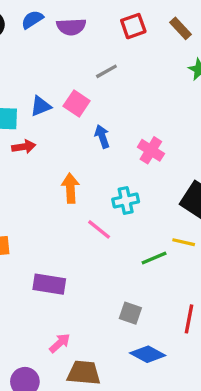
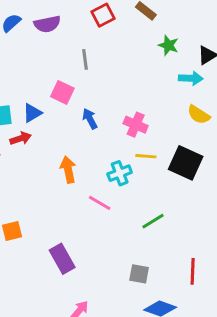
gray line: (106, 71) -> (85, 59), turned -60
blue triangle: (41, 106) -> (32, 113), moved
yellow line: (184, 242) -> (146, 156), moved
purple rectangle: (49, 284) -> (62, 259), turned 60

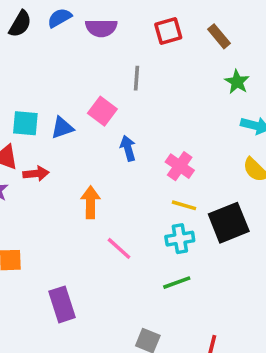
red arrow: (21, 138) -> (36, 174), moved
black square: (186, 163) -> (229, 223), turned 32
cyan cross: (120, 173) -> (180, 239), moved

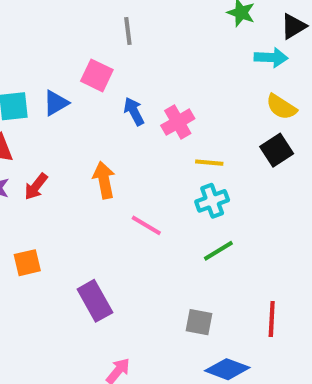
pink cross: (180, 166) -> (178, 122), moved, turned 36
red arrow: (36, 174) -> (36, 187), moved, turned 145
black square: (229, 223) -> (277, 150), moved, size x0.7

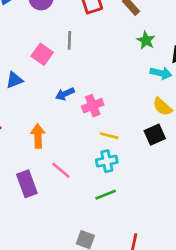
pink square: (97, 75) -> (42, 54), moved
blue arrow: (134, 111) -> (65, 94), turned -96
purple rectangle: (95, 301) -> (27, 184), moved

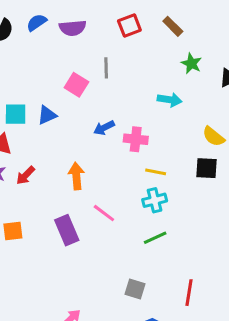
cyan arrow: (161, 73) -> (170, 100), moved
pink cross: (93, 106) -> (136, 139), turned 30
black square: (155, 135) -> (207, 168), turned 30

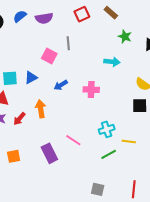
blue arrow: (104, 128) -> (61, 85), moved
yellow line: (156, 172) -> (129, 142), moved
orange arrow: (76, 176) -> (41, 109), moved

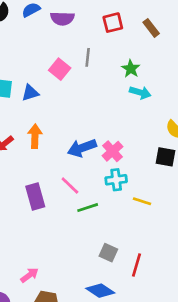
green star: (125, 37) -> (131, 69), moved
blue arrow: (61, 85) -> (82, 148), moved, size x1.5
pink cross: (91, 90) -> (112, 151), moved, turned 35
green line: (109, 154) -> (88, 208), moved
gray square: (98, 189) -> (108, 253), moved

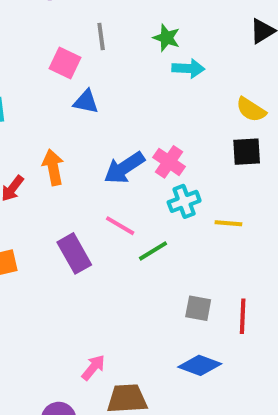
blue triangle: (30, 93) -> (86, 102), moved, turned 42

